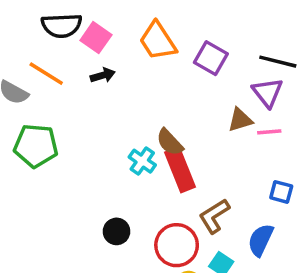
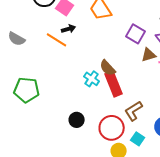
purple square: (211, 58) -> (136, 34), moved
orange line: (46, 74) -> (57, 40), moved
green pentagon: (36, 146) -> (27, 90), moved

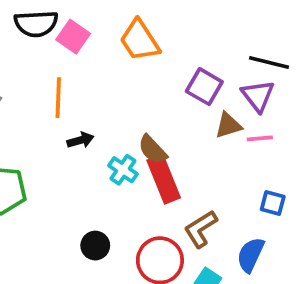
black arrow: (69, 29) -> (80, 140), moved
orange line: (57, 40) -> (58, 98), turned 60

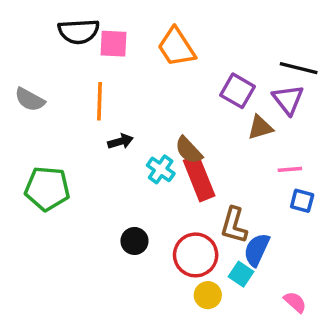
pink square: (73, 37) -> (114, 44), turned -32
pink line: (260, 138) -> (290, 169), moved
brown L-shape: (201, 229) -> (234, 225), turned -42
blue semicircle: (251, 255) -> (257, 250), moved

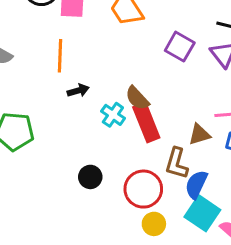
brown triangle: (260, 127) -> (199, 135), moved
cyan square: (241, 274) -> (202, 213), moved, size x1.6

